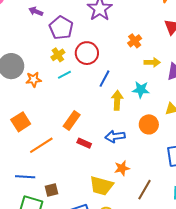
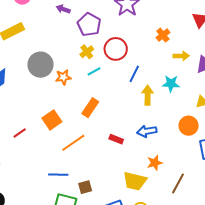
orange rectangle: (72, 120) -> (90, 108), moved
orange circle: (149, 124) -> (189, 126), moved

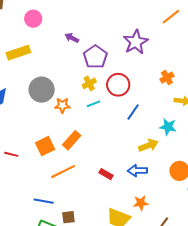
yellow arrow: (148, 95) -> (148, 145), moved, turned 60
orange rectangle: (90, 108) -> (72, 140), moved
red line: (20, 133) -> (11, 154), turned 40

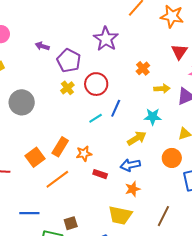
cyan line: (94, 104) -> (96, 118), moved
orange star: (62, 105) -> (84, 154), moved
blue line: (44, 201) -> (29, 213), moved
orange star: (141, 203) -> (133, 189), moved

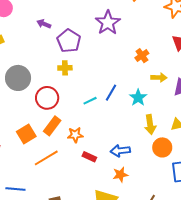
red circle: (96, 84) -> (47, 98), moved
yellow cross: (67, 88) -> (65, 68), turned 32
cyan star: (153, 117) -> (138, 98), moved, turned 30
yellow arrow: (137, 138) -> (150, 125), moved, turned 108

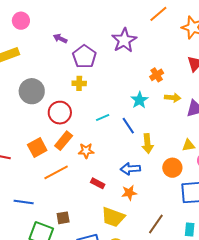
blue line: (111, 93) -> (128, 126), moved, turned -66
cyan star: (138, 98) -> (139, 100), moved
yellow arrow: (150, 125) -> (147, 144), moved
red rectangle: (89, 157) -> (98, 183), moved

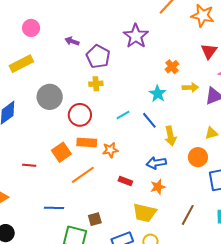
orange rectangle: (64, 141) -> (87, 142), turned 60

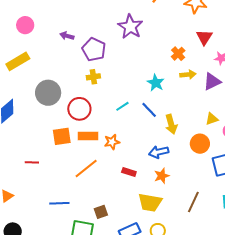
orange cross: (172, 67) -> (178, 54), moved
orange square: (61, 152) -> (62, 136), moved, turned 30

